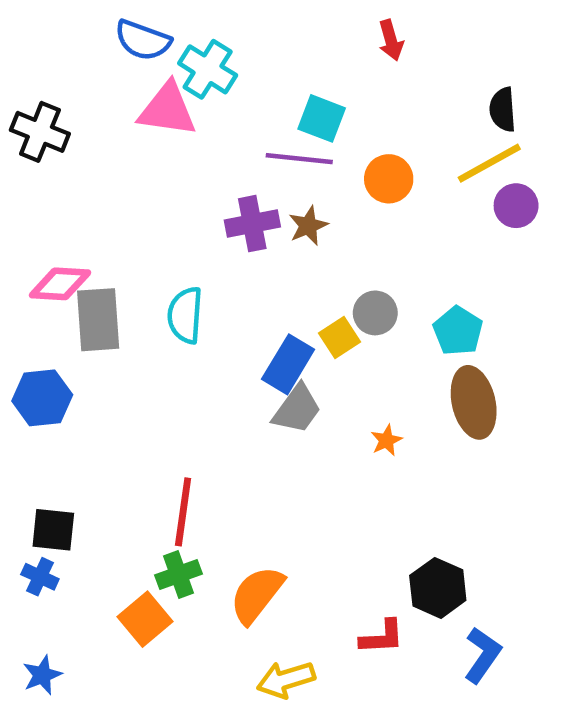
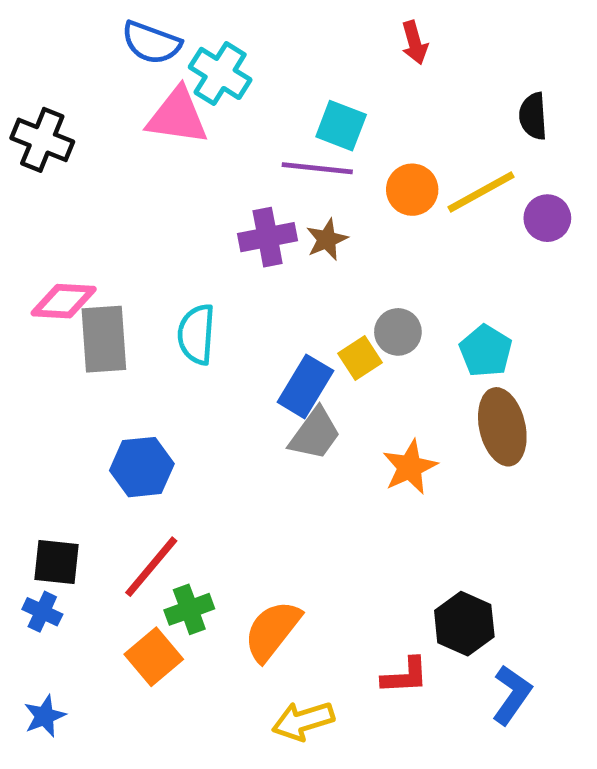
yellow line: (489, 163) -> (481, 192), moved
blue hexagon: (42, 398) -> (142, 467), moved
orange star: (386, 440) -> (410, 467), size x1.6
red line: (183, 512) -> (151, 567), moved, turned 32

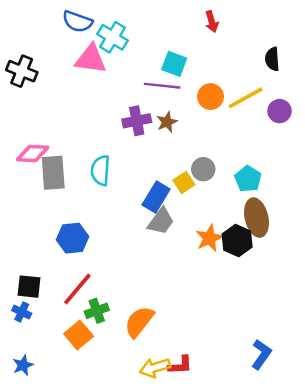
black hexagon: (464, 624) -> (237, 241), moved
red L-shape: (405, 676) -> (180, 365), moved

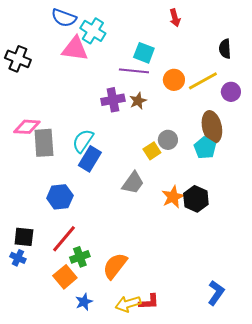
cyan semicircle: (100, 170) -> (83, 141), turned 30
blue rectangle: (156, 197) -> (90, 159), moved
brown ellipse: (257, 218) -> (212, 127), moved
blue star: (23, 365) -> (84, 302), moved

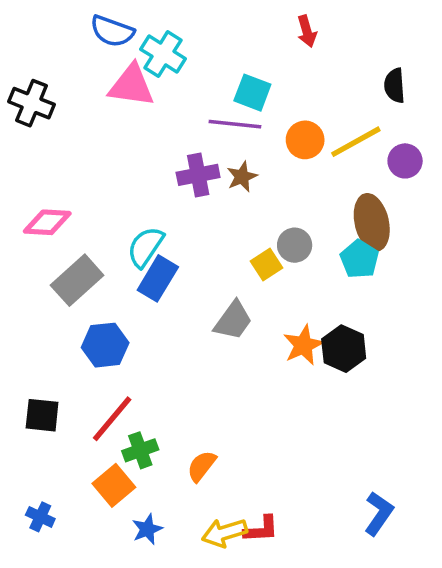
gray rectangle: (44, 143) -> (77, 280), moved, turned 52
blue cross: (18, 258) -> (40, 517), moved
orange semicircle: (115, 266) -> (202, 466), size x0.7

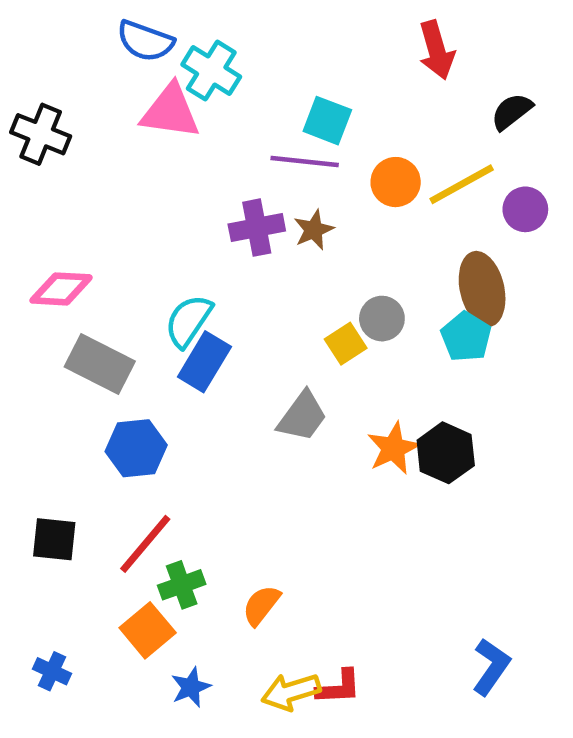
red arrow: (307, 31) -> (437, 50), moved, size x1.4
black semicircle: (395, 86) -> (512, 111), turned 56
gray rectangle: (77, 280) -> (100, 364), turned 69

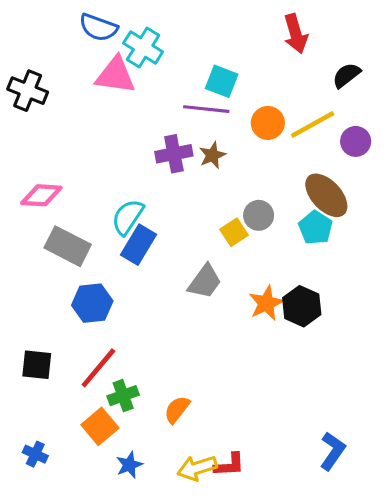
brown ellipse: (482, 289) -> (326, 195), turned -30

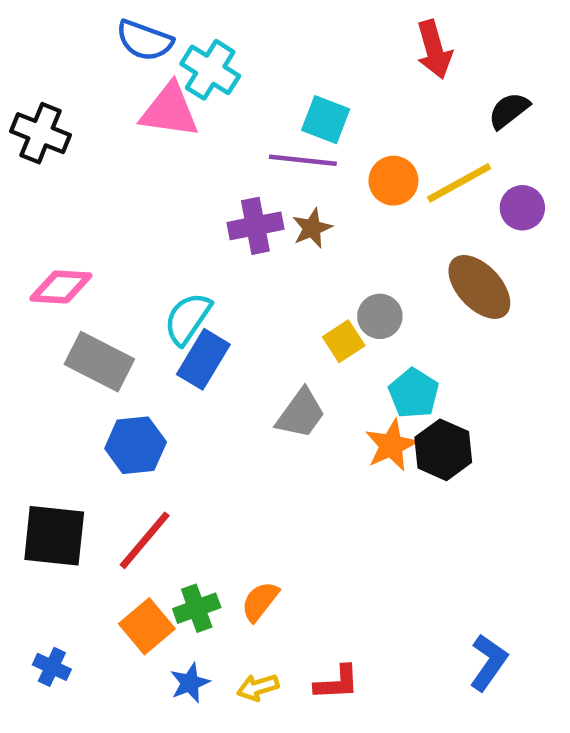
cyan pentagon: (316, 228) -> (414, 393), moved
black square: (37, 365) -> (54, 536), size x1.4
green cross: (123, 396) -> (197, 608), moved
yellow arrow: (197, 468) -> (258, 687), moved, size x0.7

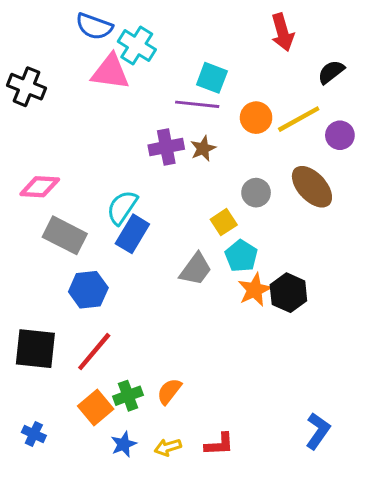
gray circle: (380, 316) -> (256, 193), moved
cyan pentagon: (414, 393) -> (241, 256), moved

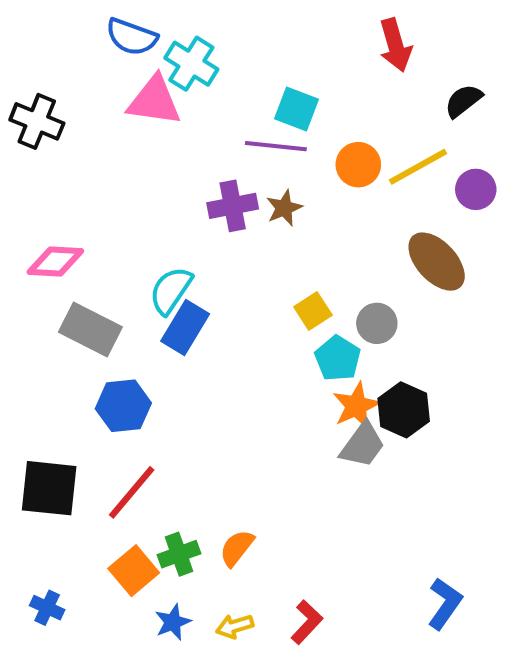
gray circle: (256, 193) -> (377, 323), moved
gray trapezoid: (196, 269) -> (362, 445), moved
red L-shape: (219, 444) -> (307, 622), turned -44

